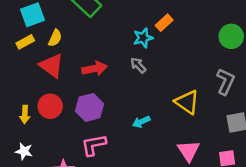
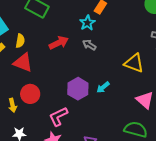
red arrow: (94, 69) -> (59, 43), moved
purple hexagon: (90, 107) -> (78, 89), moved
pink L-shape: (94, 145) -> (58, 116), moved

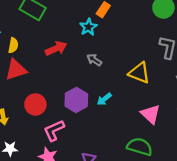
gray arrow: (89, 45) -> (94, 60), moved
red triangle: (23, 63) -> (16, 70), turned -40
red circle: (30, 94) -> (35, 104), moved

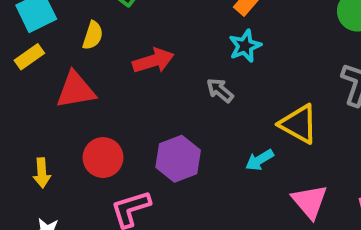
cyan star: (88, 27) -> (245, 46), moved
yellow semicircle: (13, 45) -> (93, 35), moved
cyan arrow: (104, 99) -> (259, 160), moved

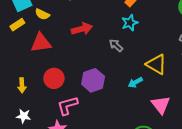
yellow semicircle: (93, 35) -> (42, 14), moved, turned 96

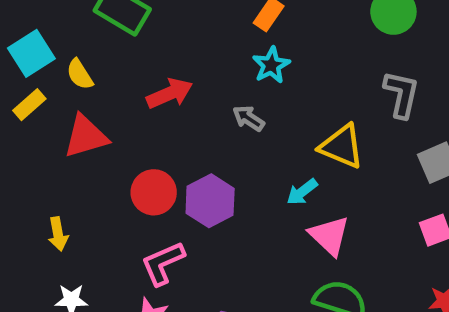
yellow semicircle: (42, 14) -> (80, 74), turned 40
red circle: (54, 78) -> (154, 192), moved
pink triangle: (161, 105) -> (329, 236), moved

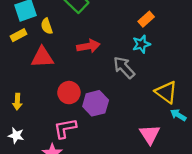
gray arrow: (248, 118) -> (124, 67), size x1.5
cyan arrow: (302, 192) -> (178, 115), moved, turned 56

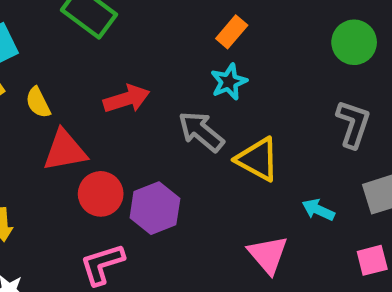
yellow semicircle: (47, 26) -> (38, 102), moved
red triangle: (42, 57) -> (65, 150), moved
yellow triangle: (166, 92) -> (258, 159), moved

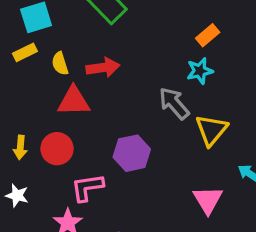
red arrow: (127, 99) -> (103, 68), moved
yellow triangle: (258, 159) -> (211, 130), turned 32
red circle: (101, 194) -> (57, 149), moved

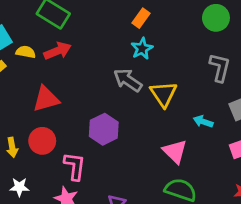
yellow semicircle: (60, 64) -> (26, 52), moved, turned 132
red arrow: (103, 68) -> (57, 51), moved
pink L-shape: (87, 187) -> (75, 166), turned 120

